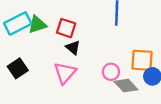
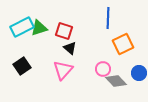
orange square: (142, 60) -> (123, 44), moved, turned -30

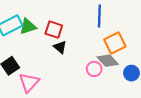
pink triangle: (63, 70) -> (29, 82), moved
gray diamond: (116, 81) -> (108, 61), moved

